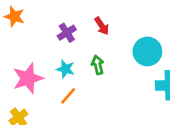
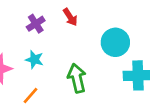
green arrow: (98, 65) -> (77, 78), moved, size x1.5
orange line: (68, 96) -> (30, 95), moved

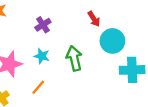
red arrow: (70, 17) -> (94, 19), moved
green arrow: (77, 78) -> (74, 58), moved

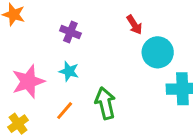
purple cross: (43, 25) -> (70, 32), turned -35
green arrow: (74, 58) -> (105, 103), moved

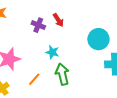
red arrow: (134, 25) -> (58, 20), moved
cyan star: (69, 71) -> (52, 52), moved

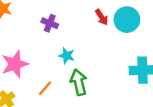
red arrow: (58, 20) -> (102, 17), moved
cyan circle: (98, 39) -> (127, 20), moved

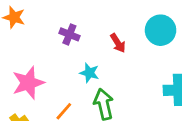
red arrow: (102, 17) -> (118, 43), moved

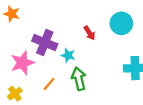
purple cross: (69, 34) -> (45, 43), moved, size x1.6

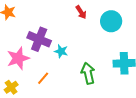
red arrow: (89, 33) -> (81, 12), moved
green arrow: (79, 79) -> (88, 73), moved

